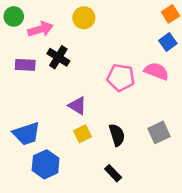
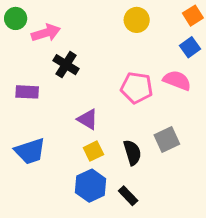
yellow circle: (84, 18) -> (137, 20), moved
purple rectangle: (25, 65) -> (27, 92), moved
gray square: (159, 132) -> (167, 140), moved
blue hexagon: (46, 164) -> (91, 186), moved

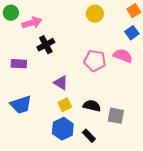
black cross: (66, 65) -> (46, 45), turned 30
gray square: (167, 140) -> (116, 116), moved, turned 36
black semicircle: (132, 153) -> (92, 106), turned -60

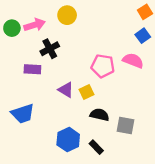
green circle: (11, 13) -> (12, 28), moved
yellow circle: (95, 14) -> (67, 15), moved
purple rectangle: (19, 64) -> (32, 69), moved
yellow square: (65, 105) -> (87, 92), moved

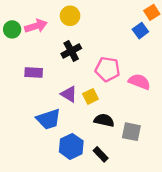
blue square: (143, 36) -> (140, 31), moved
black cross: (50, 49) -> (71, 51), moved
pink semicircle: (133, 61) -> (139, 82), moved
blue trapezoid: (23, 114) -> (48, 119), moved

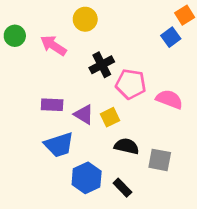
pink arrow: (36, 26) -> (53, 45), moved, turned -130
black cross: (71, 51) -> (102, 65), moved
purple rectangle: (34, 73) -> (52, 105), moved

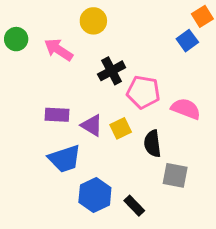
black semicircle: (127, 146) -> (152, 144), moved, turned -110

